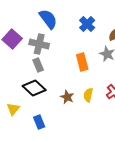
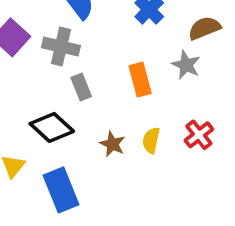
gray rectangle: (38, 65) -> (81, 87), moved
blue rectangle: (39, 122) -> (61, 190), size x1.6

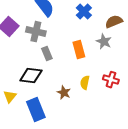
black diamond: (52, 127) -> (31, 76), turned -35
red cross: (199, 135) -> (111, 80), turned -35
brown star: (112, 144) -> (64, 93), moved

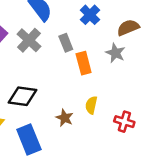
gray cross: (36, 32) -> (29, 40), turned 30
gray rectangle: (47, 54) -> (66, 43), moved
red cross: (111, 80) -> (124, 122), moved

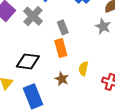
gray rectangle: (66, 43) -> (63, 27), moved
orange rectangle: (84, 63) -> (61, 48), moved

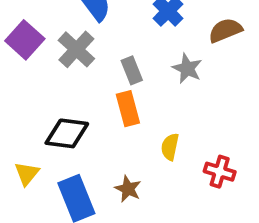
gray star: (103, 26) -> (187, 68), moved
brown star: (62, 79) -> (128, 189), moved

